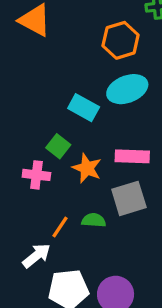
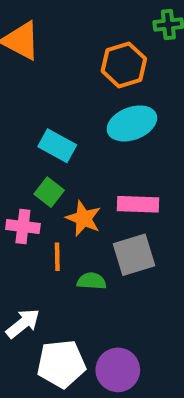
cyan rectangle: (84, 108) -> (57, 146), moved
orange line: (60, 227) -> (57, 257), moved, turned -35

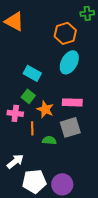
cyan ellipse: (132, 123) -> (69, 62), turned -40

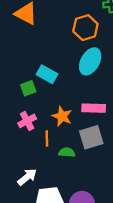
green square: (28, 96) -> (28, 88), moved, turned 32
pink cross: (15, 113) -> (27, 121), turned -35

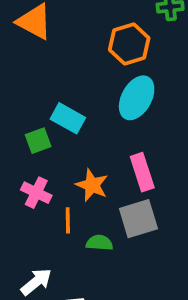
pink rectangle: (94, 108) -> (142, 172), turned 70
pink cross: (27, 121) -> (36, 193), turned -36

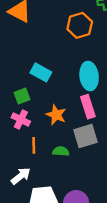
cyan ellipse: (137, 98) -> (89, 76), moved, turned -36
green square: (38, 141) -> (22, 96), moved
orange line: (68, 220) -> (34, 145), moved

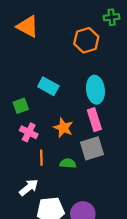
green square: (22, 96) -> (21, 106), moved

